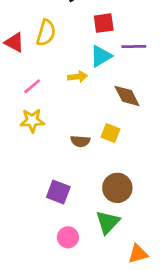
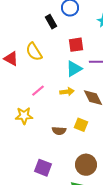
yellow semicircle: (46, 33) -> (34, 52), turned 132
yellow arrow: (78, 77) -> (67, 92), moved
pink line: (32, 86) -> (38, 91), moved

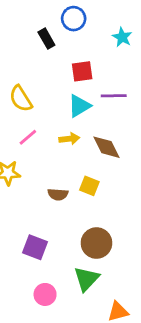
yellow semicircle: (34, 52) -> (21, 99), moved

